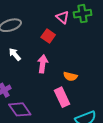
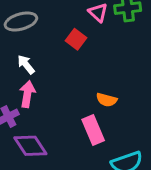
pink arrow: (43, 64) -> (27, 94), moved

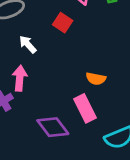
white arrow: (26, 64) -> (28, 44), moved
purple diamond: (30, 146) -> (53, 127), moved

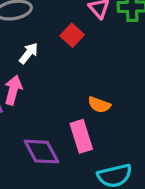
white arrow: (28, 44) -> (29, 53), turned 72

